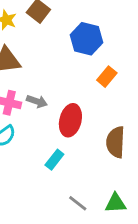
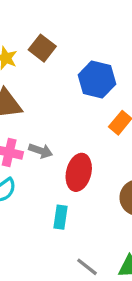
cyan rectangle: (54, 160) -> (60, 217), turned -30

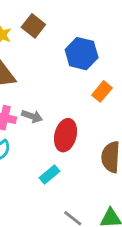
cyan rectangle: (60, 217) -> (50, 174), turned 42

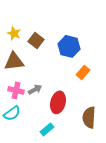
brown square: (33, 26) -> (36, 40), moved
gray arrow: (32, 116) -> (35, 89), turned -48

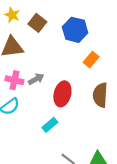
brown semicircle: (89, 117) -> (100, 95), moved

